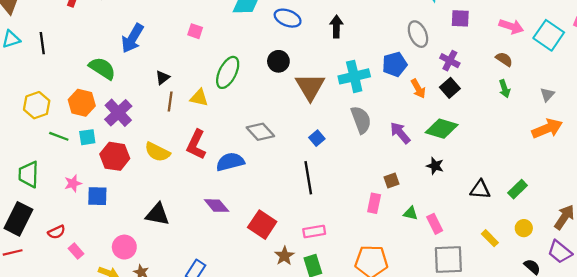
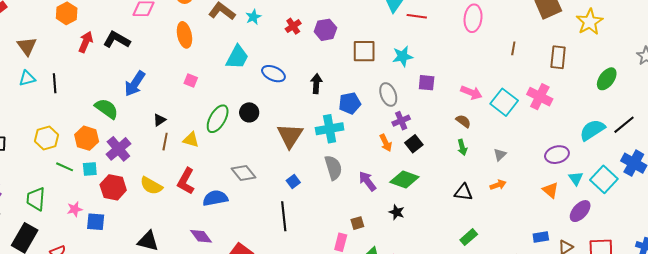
black circle: (278, 61) -> (249, 112), moved
purple cross: (450, 61) -> (401, 121), moved, turned 36
blue pentagon: (395, 64) -> (350, 103), moved
orange arrow: (547, 129) -> (498, 185), size x0.6
black triangle: (480, 189) -> (463, 192), moved

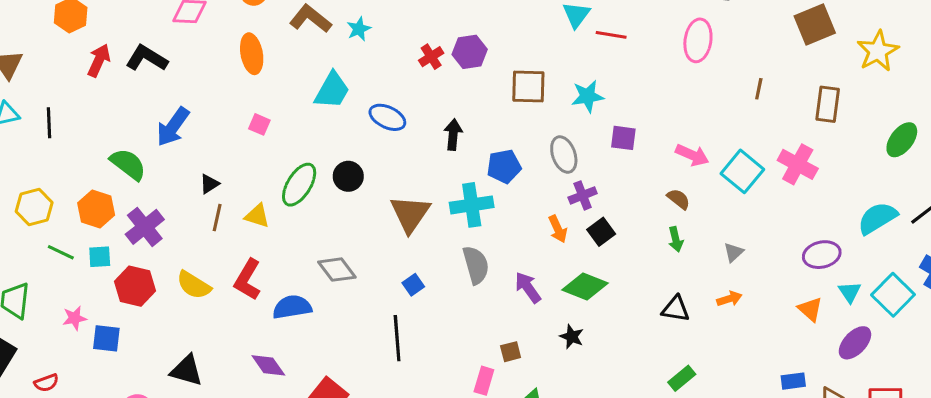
red cross: (293, 26) -> (431, 57), moved

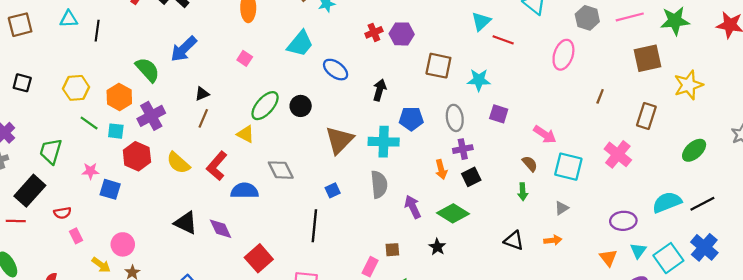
cyan square: (742, 171) -> (568, 167), moved, turned -36
yellow triangle: (257, 216) -> (246, 134), moved
black triangle: (187, 370) -> (186, 223), moved

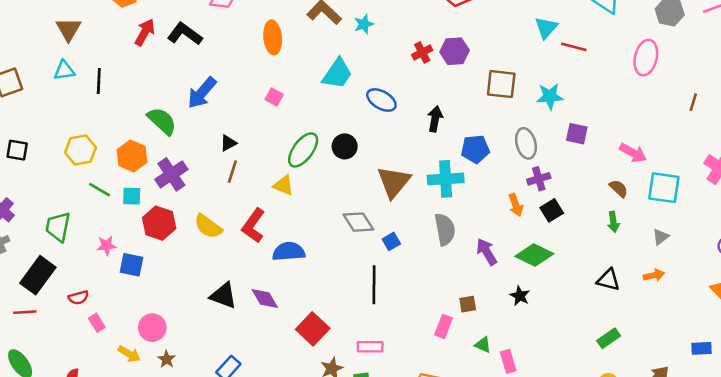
gray diamond: (281, 170) -> (358, 222), moved

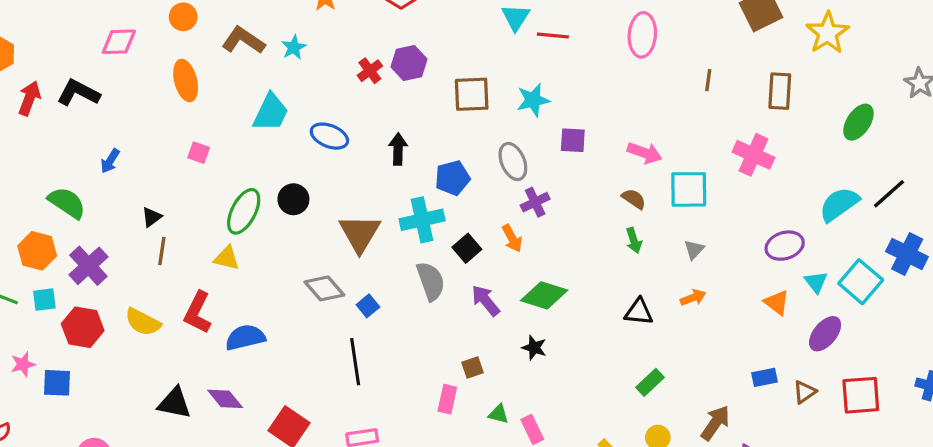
blue arrow: (202, 93) -> (110, 161), size x0.6
black square: (552, 210) -> (467, 248), moved

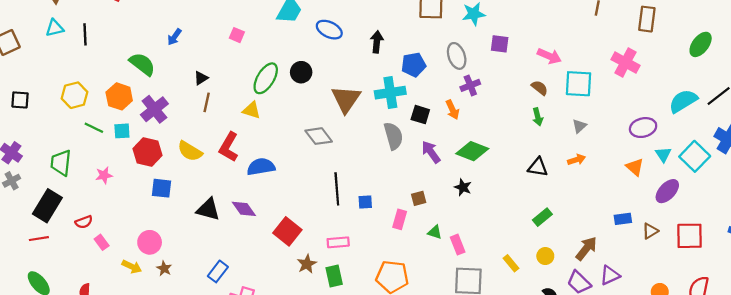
black square: (467, 248) -> (420, 115), turned -36
blue square: (368, 306) -> (365, 202), moved, turned 32
blue square: (57, 383) -> (161, 188), moved

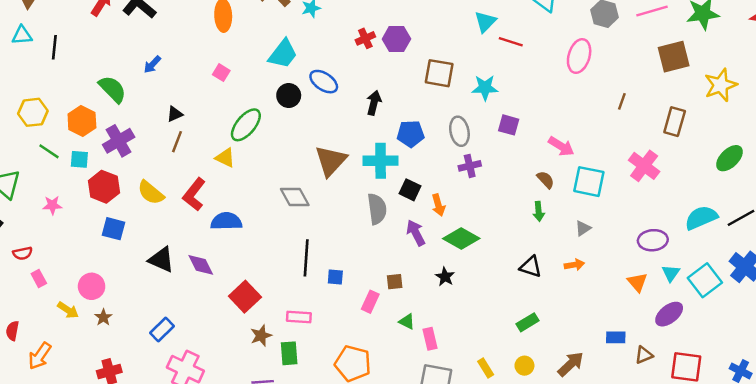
black circle: (301, 72) -> (289, 96), moved
orange arrow: (452, 110) -> (438, 205), moved

